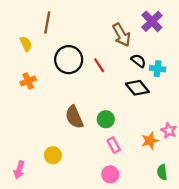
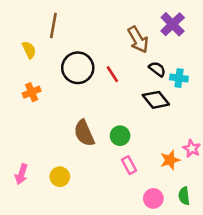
pink arrow: (19, 170) -> (21, 174), moved
pink circle: (110, 174) -> (153, 198), moved

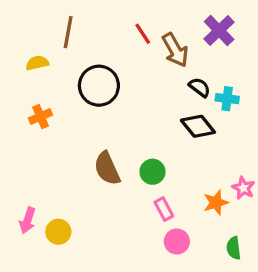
yellow semicircle: (29, 50) -> (37, 63), turned -78
red line: (112, 74) -> (143, 34), moved
yellow circle: (60, 177) -> (58, 232), moved
pink circle: (153, 198) -> (177, 242), moved

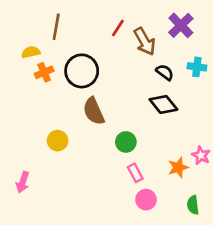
red line: (143, 34) -> (118, 28), turned 66
cyan cross: (227, 99) -> (197, 67), moved
orange cross: (40, 117) -> (44, 72), moved
brown semicircle: (107, 168) -> (94, 111), moved
yellow circle: (58, 232) -> (58, 141), moved

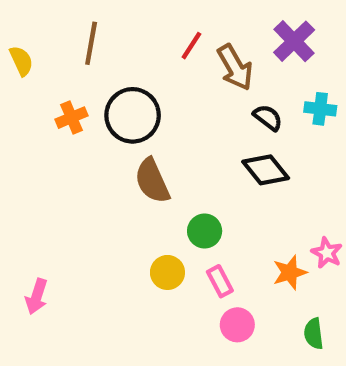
yellow semicircle: (31, 52) -> (21, 61), moved, turned 78
yellow circle: (58, 141) -> (167, 272), moved

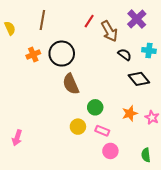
black diamond: (266, 170) -> (139, 79), moved
orange star: (290, 272) -> (130, 113), moved
pink rectangle: (220, 281) -> (102, 131), turned -40

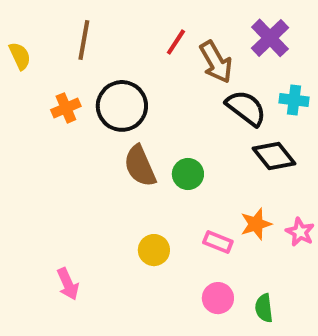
black semicircle: (125, 55) -> (246, 108), size x1.5
green circle: (95, 107) -> (188, 174), moved
pink rectangle: (102, 131) -> (218, 242), moved
pink arrow: (17, 138) -> (68, 284), moved, turned -42
green semicircle: (146, 155) -> (264, 308), moved

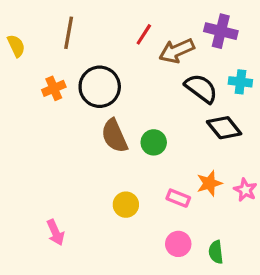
purple cross: (270, 38) -> (221, 31), turned -32
brown arrow: (216, 62) -> (177, 51), turned 96

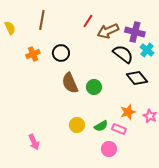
purple cross: (221, 31) -> (135, 32), moved
cyan cross: (240, 82) -> (147, 50), turned 32
black circle: (100, 87) -> (61, 53), size x0.7
pink rectangle: (178, 198) -> (119, 129), moved
green semicircle: (216, 252) -> (101, 126), moved, turned -112

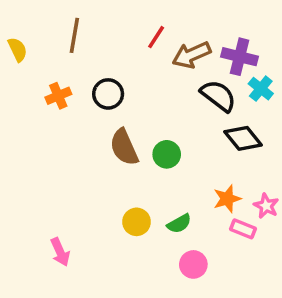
pink rectangle: (119, 129) -> (243, 229), moved

